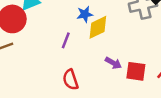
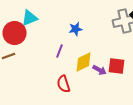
yellow diamond: (98, 27) -> (84, 62), moved
red square: (136, 71) -> (116, 66), moved

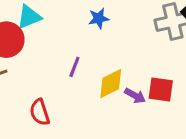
blue star: (76, 29) -> (99, 18), moved
red semicircle: (64, 84) -> (40, 112), moved

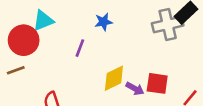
purple line: (74, 67) -> (80, 48), moved

